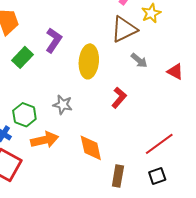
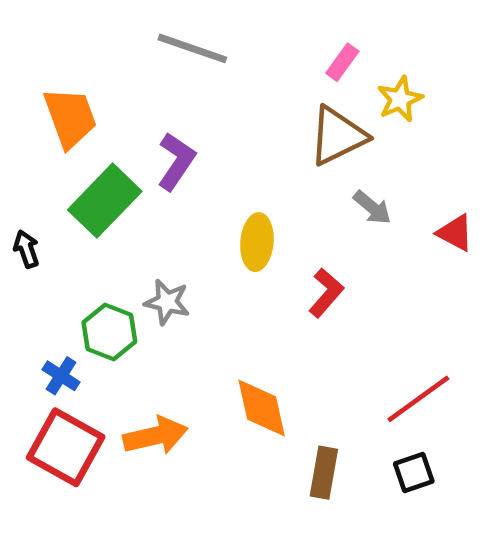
green rectangle: (22, 57) -> (105, 201), size x1.4
yellow ellipse: (89, 61) -> (257, 242), moved, size x0.7
gray star: (63, 105) -> (167, 302), moved
orange arrow: (45, 140) -> (156, 436), moved

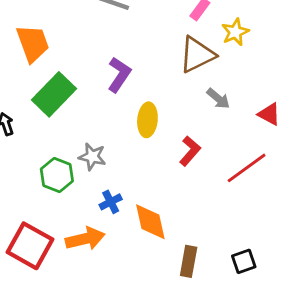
purple L-shape: (176, 161) -> (119, 75), moved
blue cross: (61, 376) -> (111, 202), moved, turned 30
red line: (418, 399) -> (247, 168), moved

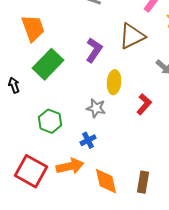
brown triangle: (197, 55) -> (132, 36), moved
gray star: (92, 157) -> (96, 108), moved
orange diamond: (150, 222) -> (106, 181), moved

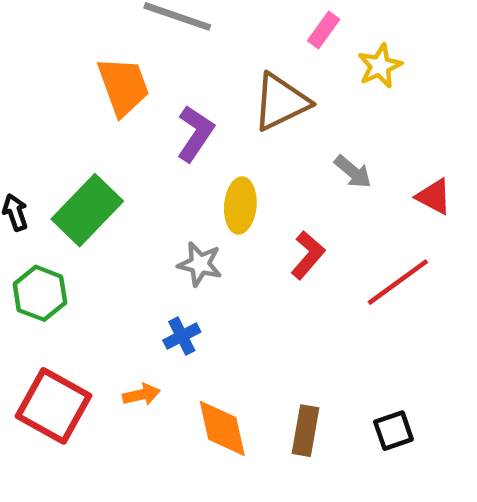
orange trapezoid: (33, 28) -> (123, 86), moved
green rectangle: (48, 64) -> (87, 210), moved
green hexagon: (50, 121) -> (40, 293), moved
orange arrow: (70, 166) -> (141, 395), size x0.6

